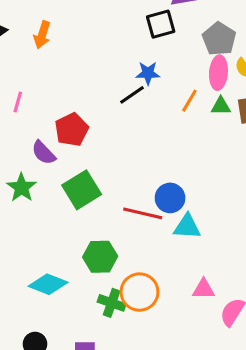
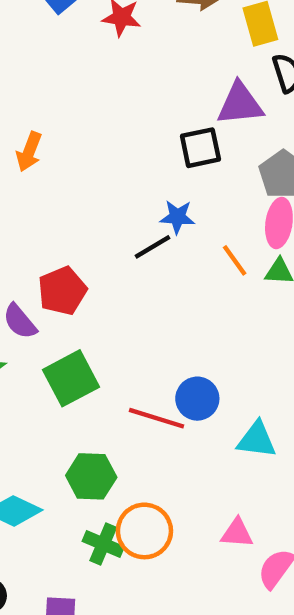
orange line: (189, 101) -> (235, 260), turned -70
cyan triangle: (187, 227) -> (257, 440), moved

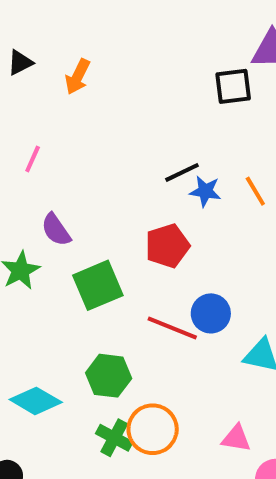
blue star: (177, 217) -> (205, 191), moved
red pentagon: (62, 291) -> (167, 246), moved

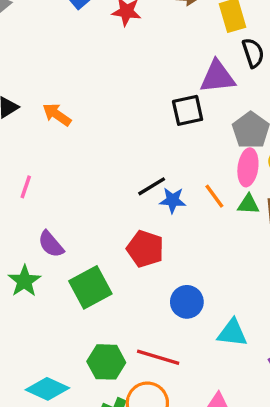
orange arrow: (78, 77) -> (57, 115), turned 104
red pentagon: (167, 246) -> (145, 249), turned -30
red line: (172, 328) -> (158, 357), moved

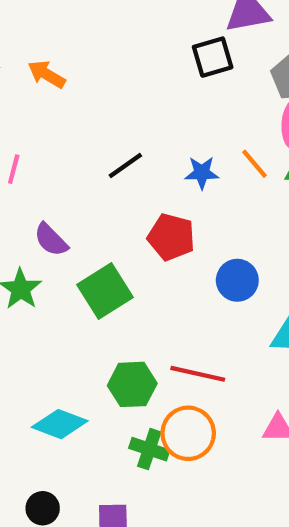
black line: (152, 186) -> (125, 165), moved
blue circle: (187, 302) -> (237, 280), moved

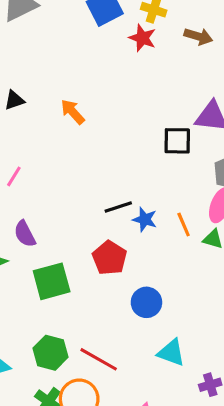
orange arrow: (47, 74) -> (73, 112), moved
black line: (125, 165) -> (118, 207), moved

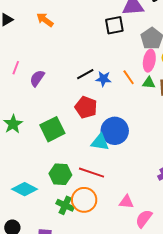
purple semicircle: (25, 234) -> (37, 78), moved, turned 72
blue circle: (146, 302) -> (115, 131), size x1.4
cyan triangle: (171, 353) -> (100, 142), moved

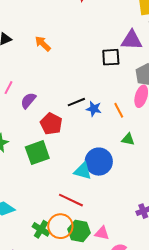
green triangle: (149, 83) -> (128, 139), moved
red pentagon: (86, 107) -> (51, 124), moved
green hexagon: (60, 174) -> (79, 231), moved

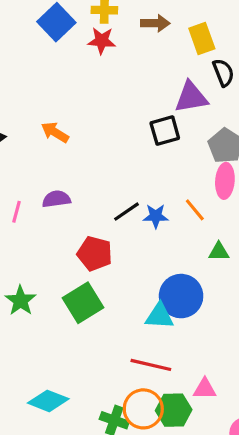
purple semicircle: (28, 100) -> (56, 199), moved, turned 54
pink triangle: (102, 233) -> (205, 389), moved

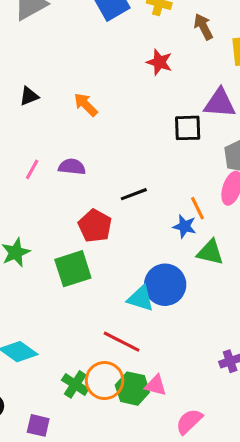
brown arrow: (155, 23) -> (203, 27), turned -132
red star: (102, 41) -> (159, 62), moved
blue star: (156, 216) -> (185, 226), moved
green triangle: (219, 252) -> (210, 252), size x1.4
pink triangle: (205, 389) -> (156, 385), moved

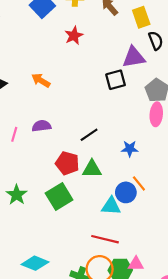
red star: (159, 62) -> (74, 36), moved, turned -30
orange line: (197, 208) -> (139, 183), moved
green triangle: (210, 252) -> (92, 169), moved
blue circle: (165, 285) -> (126, 192), size x0.7

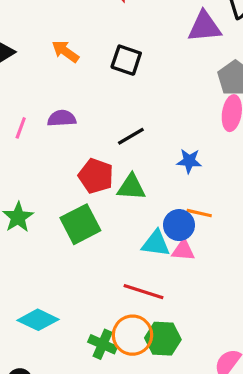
black square: (116, 80) -> (126, 60), moved, turned 30
orange line: (139, 183) -> (199, 213), turned -42
pink triangle: (136, 264) -> (183, 250), moved

